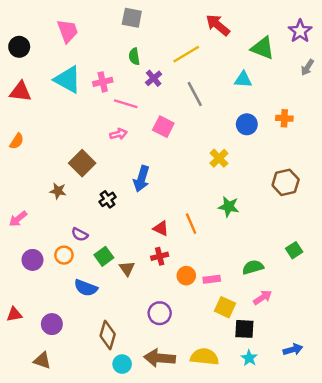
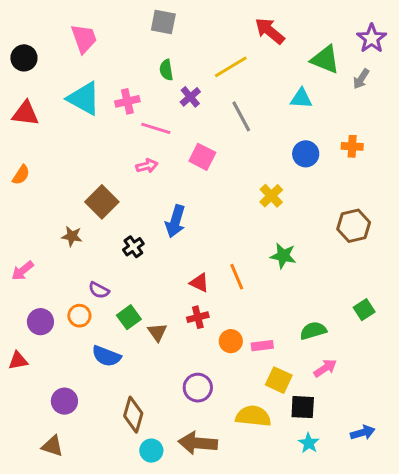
gray arrow: (307, 67) -> (361, 79), moved
red triangle: (14, 314) -> (18, 361), moved
yellow semicircle: (204, 357) -> (253, 416), moved

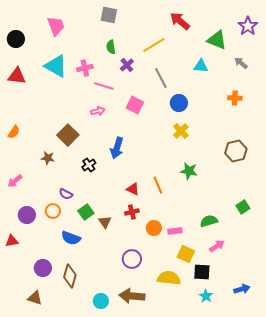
gray arrow: (361, 79) -> (241, 63), moved, turned 96
blue circle: (306, 154) -> (179, 103), moved
orange semicircle: (21, 175) -> (14, 132), moved
brown diamond: (133, 415) -> (70, 276), moved

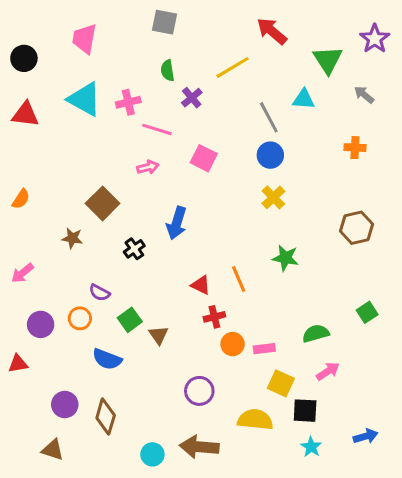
pink trapezoid: (56, 26) -> (84, 39), turned -150
green triangle: (217, 40) -> (328, 60), turned 35
gray line: (161, 78) -> (269, 117), moved
red cross: (132, 212) -> (214, 317), moved

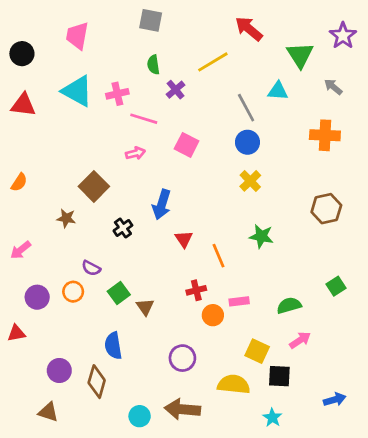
orange cross: (355, 148) -> (325, 135), size x1.5
red triangle: (201, 285) -> (184, 239), moved, turned 30
pink rectangle: (264, 349) -> (239, 301), moved
blue semicircle: (107, 359) -> (113, 346), moved, turned 60
cyan star: (311, 447) -> (272, 418), moved

